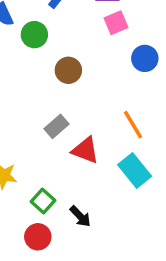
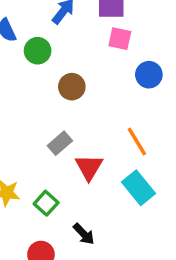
pink square: (116, 23) -> (120, 39), turned 35
red triangle: (85, 150) -> (89, 167), turned 40
green square: (43, 201) -> (46, 203), moved

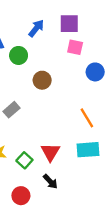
gray rectangle: (60, 143) -> (11, 110), moved
red triangle: (89, 167) -> (50, 152), moved
cyan rectangle: (139, 188) -> (88, 150), turned -55

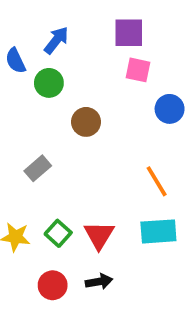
blue arrow: (36, 28) -> (56, 40), moved
green square: (24, 160) -> (58, 233), moved
black arrow: (50, 182) -> (99, 282), turned -56
red circle: (21, 196) -> (53, 285), moved

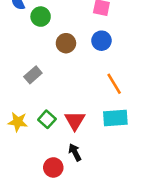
blue circle: (170, 109) -> (101, 41), moved
black arrow: (99, 282) -> (75, 152), turned -108
red circle: (53, 285) -> (53, 167), moved

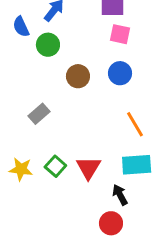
black arrow: (75, 152) -> (120, 195), moved
red circle: (53, 167) -> (111, 223), moved

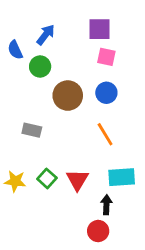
brown circle: (78, 76) -> (68, 96), size x1.4
gray rectangle: (39, 114) -> (32, 130), turned 54
orange line: (135, 124) -> (105, 134), moved
black arrow: (120, 195) -> (106, 205), turned 30

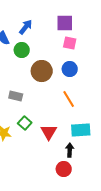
green square: (47, 178) -> (25, 123), moved

